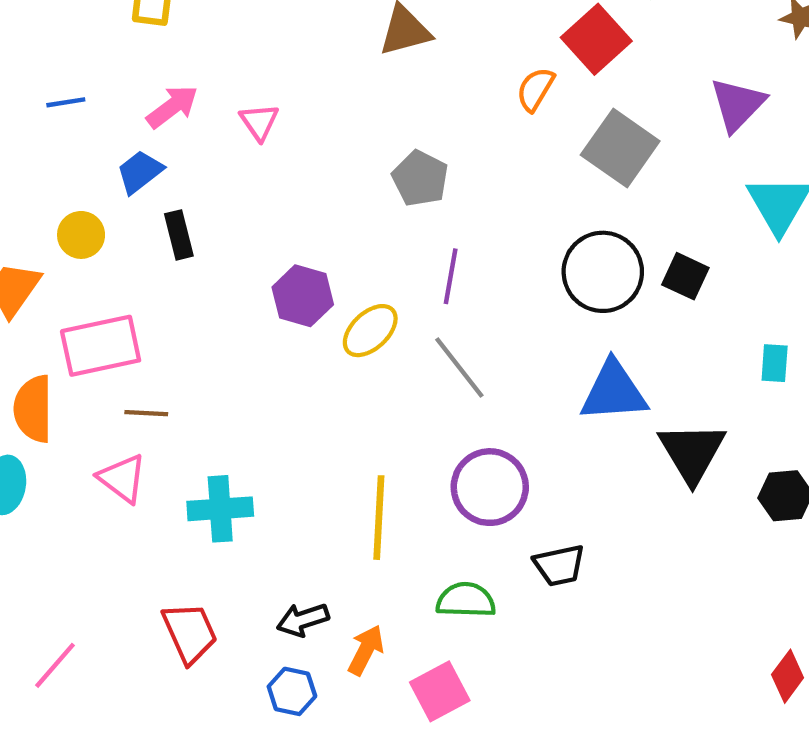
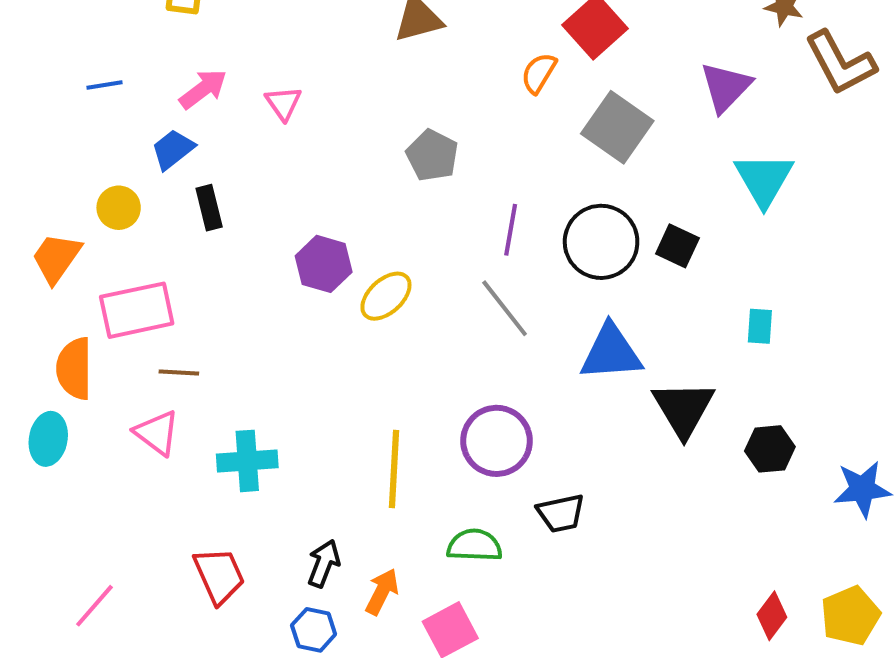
purple line: (451, 276) -> (511, 230), moved
gray line: (459, 368) -> (505, 308), moved
black arrow: (303, 620) -> (324, 563), turned 129

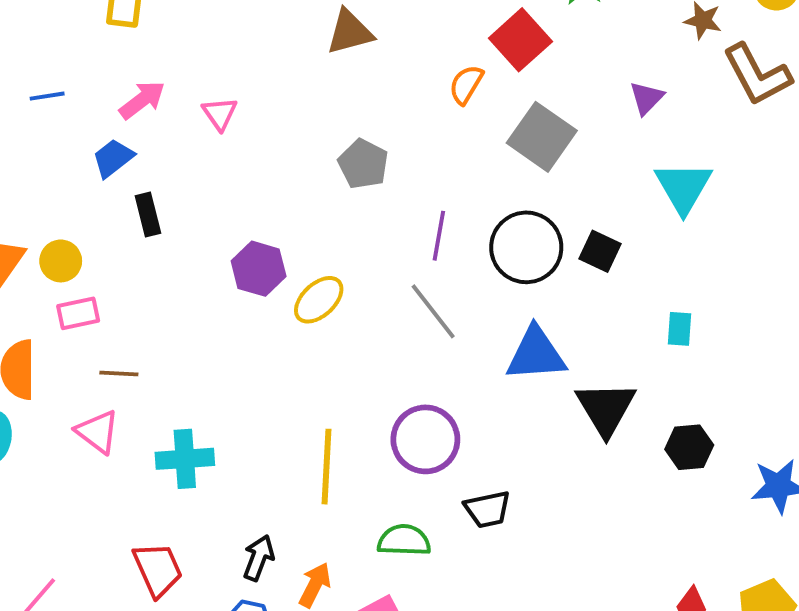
purple triangle: (726, 87) -> (647, 98), size x0.7
yellow circle: (119, 208) -> (61, 261), moved
pink rectangle: (137, 310) -> (78, 313), size x0.6

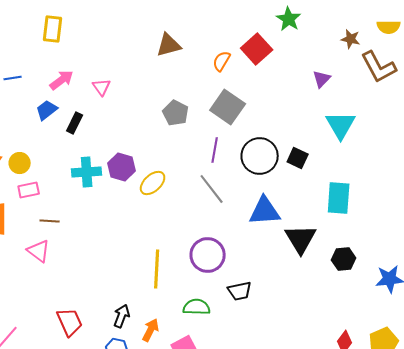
orange semicircle: (466, 84) -> (222, 61), moved
gray square: (542, 137) -> (228, 107), moved
black rectangle: (148, 214) -> (75, 123), moved, turned 40
cyan rectangle: (680, 329) -> (339, 198), size x1.8
cyan cross: (185, 459) -> (87, 172), moved

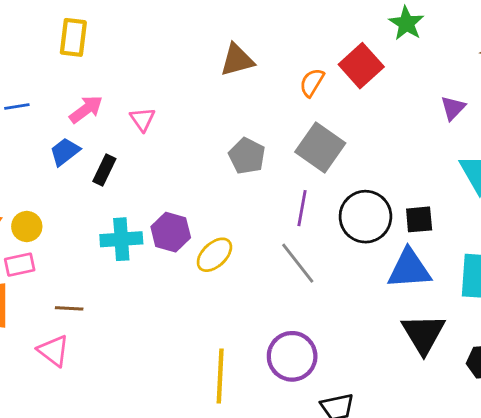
black square: (298, 158) -> (419, 219), turned -30
pink rectangle: (29, 190) -> (20, 265), moved
blue triangle: (265, 211) -> (409, 269), moved

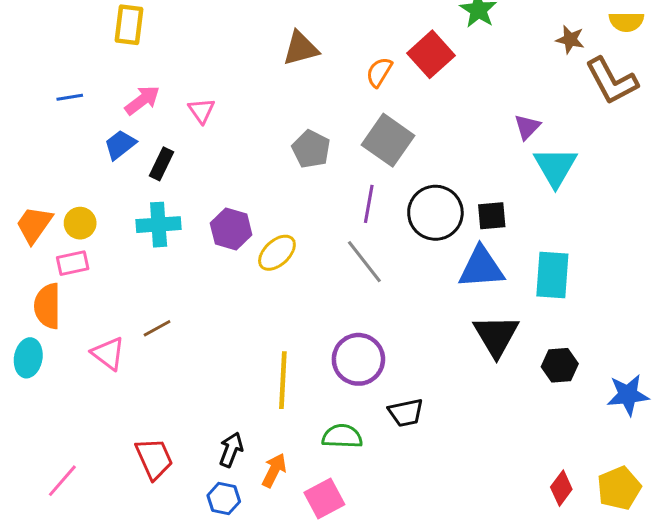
purple triangle: (453, 108) -> (527, 127), moved
cyan cross: (121, 239) -> (159, 225), moved
brown line: (69, 308) -> (157, 328), moved, turned -32

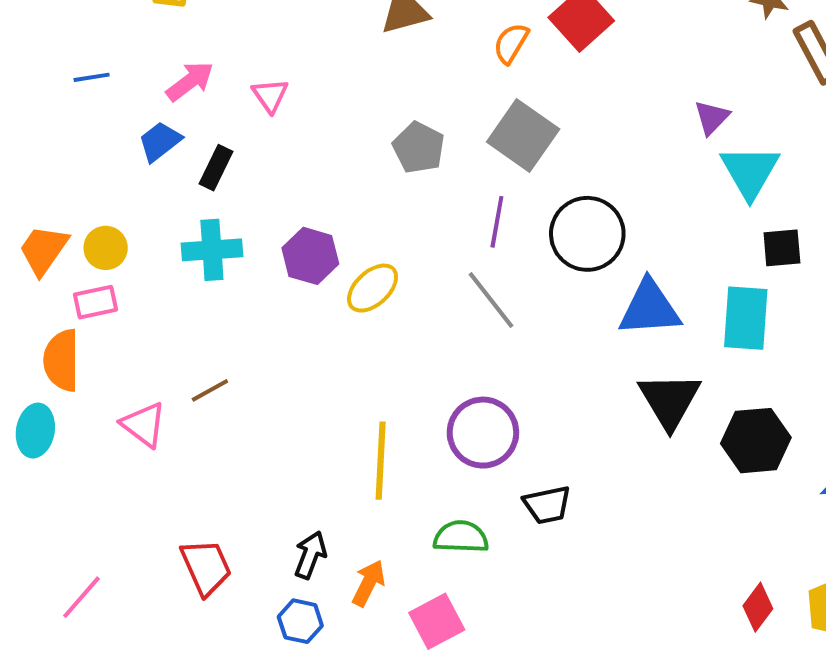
black square: (492, 216) -> (782, 248), moved
black hexagon: (560, 365) -> (756, 441), size x1.4

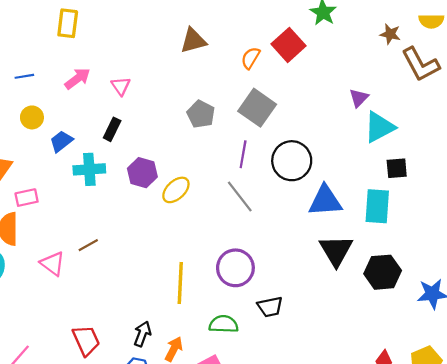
blue trapezoid: (160, 142) -> (61, 141), moved
black rectangle: (216, 168) -> (112, 129), moved
cyan triangle: (750, 172) -> (379, 127), turned 32
yellow circle: (106, 248) -> (32, 117), moved

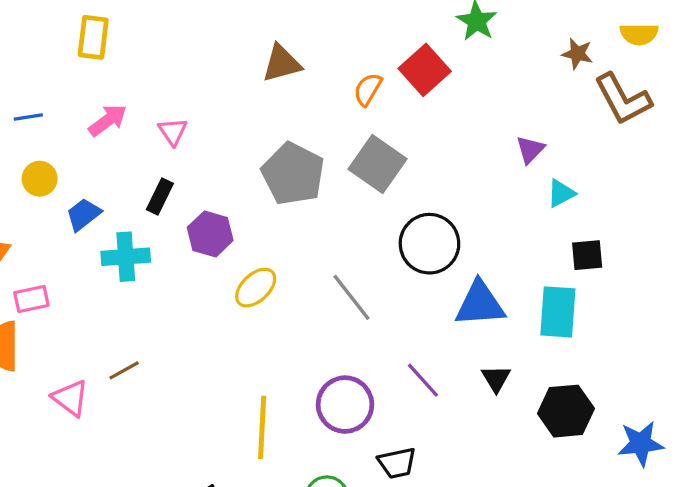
gray pentagon: (201, 114) -> (293, 174), size x1.5
cyan triangle: (379, 127) -> (561, 193), size x0.6
purple line: (243, 154) -> (423, 380), moved, turned -52
purple hexagon: (142, 173) -> (210, 234), moved
black triangle: (336, 251) -> (496, 379), size x0.6

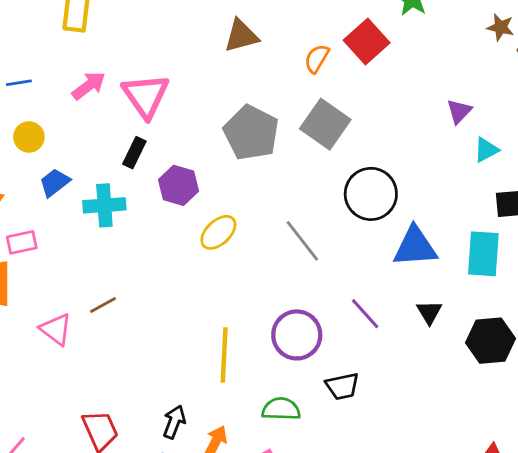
pink triangle: (173, 132) -> (146, 96), size x1.8
blue trapezoid: (83, 214) -> (55, 183), moved

